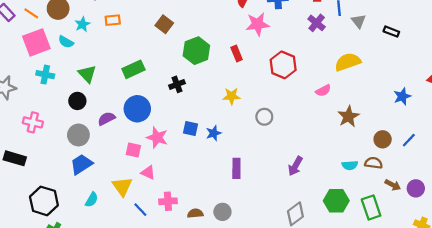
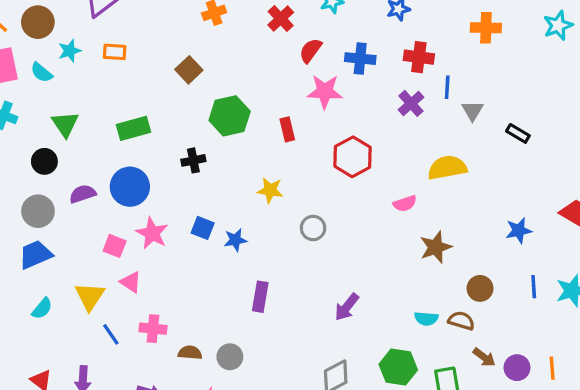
blue line: (409, 140) -> (534, 287), moved, turned -56

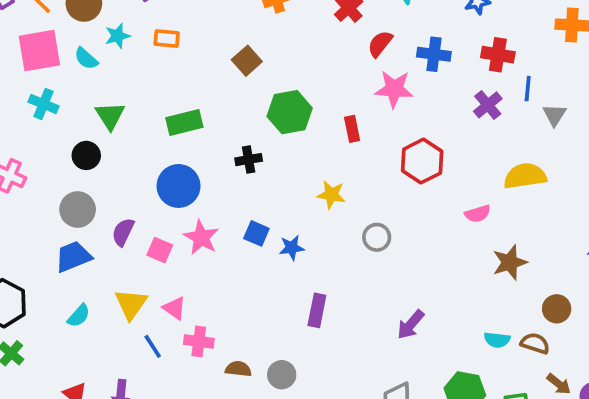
purple semicircle: (83, 194) -> (123, 232), moved, turned -48
pink triangle: (131, 282) -> (174, 308), moved

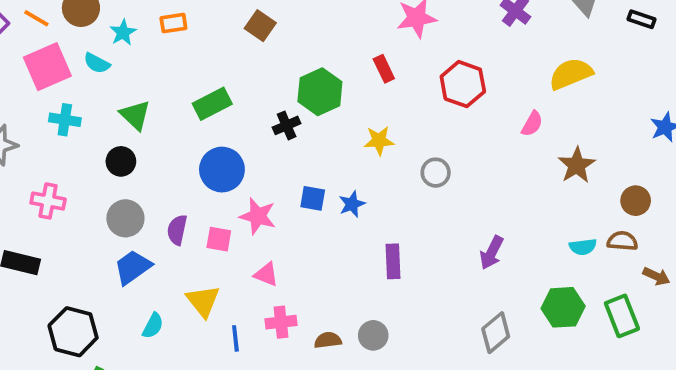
green hexagon: (290, 112) -> (320, 92), moved
pink semicircle: (478, 214) -> (532, 124), turned -30
pink triangle: (174, 308) -> (266, 274), moved
blue line: (153, 346) -> (235, 338), turned 40

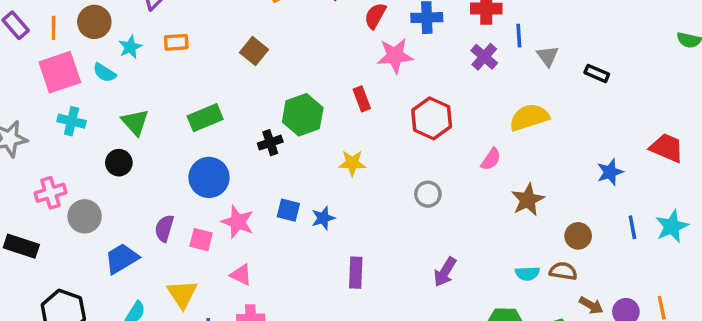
orange line: (36, 18) -> (54, 28), turned 55
gray circle: (436, 173) -> (428, 194), moved
pink cross: (48, 201) -> (50, 193), turned -32
gray circle: (125, 218) -> (85, 216), moved

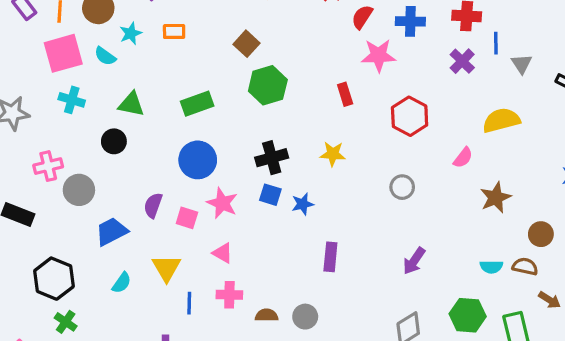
green hexagon: (303, 115) -> (268, 85), moved
green triangle: (135, 122) -> (131, 104), turned -40
black cross: (270, 143) -> (272, 158), moved, size x1.4

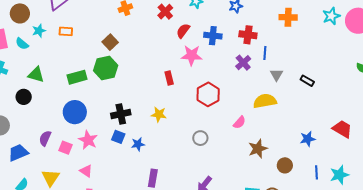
gray triangle: (522, 64) -> (277, 75), moved
green hexagon: (268, 85) -> (106, 68), moved
brown circle: (541, 234) -> (285, 165), moved

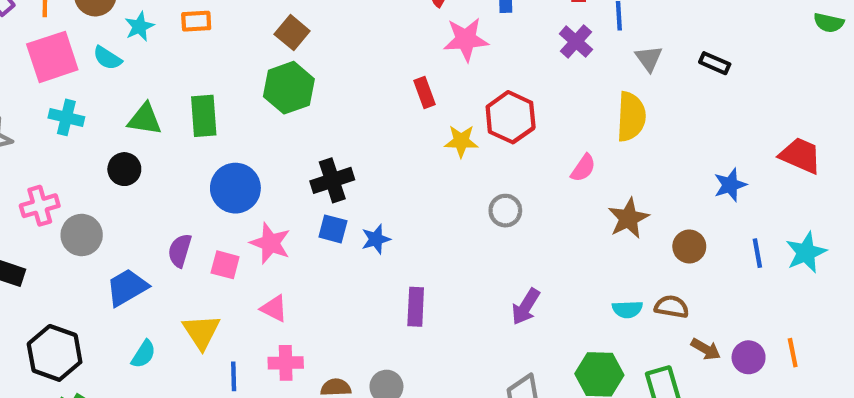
green rectangle: (77, 77) -> (204, 116), moved, turned -72
yellow semicircle: (265, 101) -> (631, 117), turned 110
yellow star: (159, 114) -> (461, 141), moved

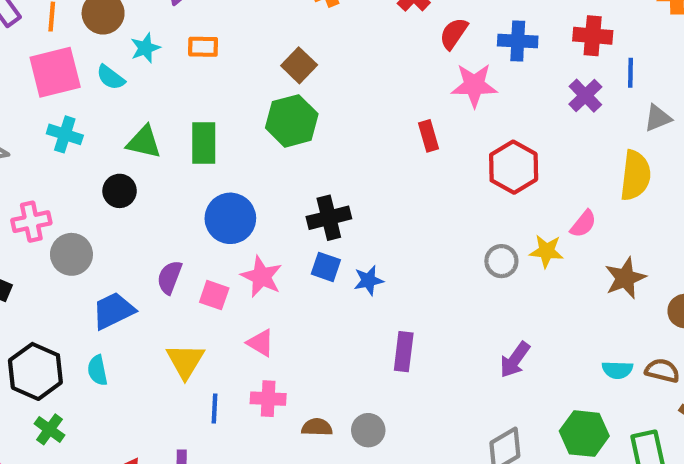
gray triangle: (649, 58) -> (658, 118), turned 40
yellow star: (461, 141) -> (546, 251), moved
cyan semicircle: (143, 354) -> (97, 370), moved, turned 132

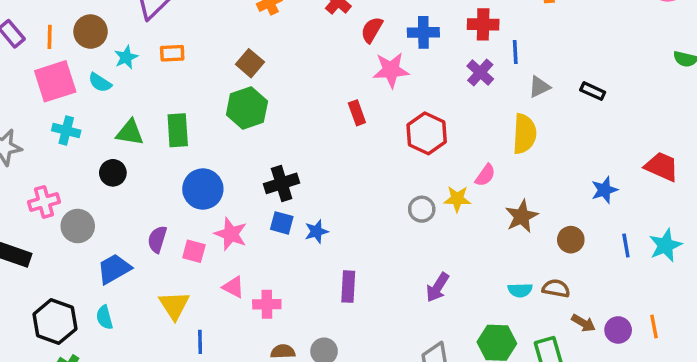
pink cross: (268, 399) -> (267, 304), moved

